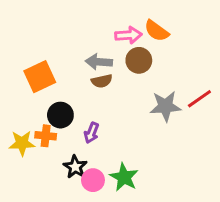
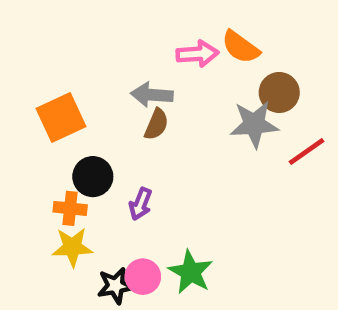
brown circle: (139, 60) -> (279, 92), moved
brown semicircle: (102, 81) -> (156, 124), turned -54
gray star: (165, 106) -> (254, 124), moved
yellow star: (22, 143) -> (72, 247), moved
black star: (75, 167) -> (116, 286), moved, turned 30

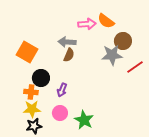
orange square: (61, 117) -> (27, 52), turned -35
pink circle: (143, 277) -> (60, 113), moved
black star: (116, 286) -> (34, 126), moved

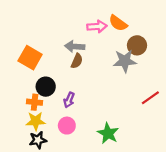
red line: (135, 67) -> (150, 98), moved
green star: (84, 120) -> (108, 133), moved

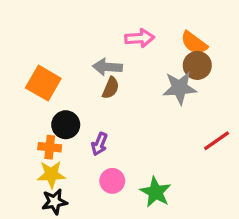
orange semicircle: (118, 23) -> (194, 43), moved
pink circle: (67, 126) -> (112, 181), moved

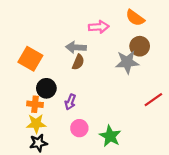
orange semicircle: (194, 43) -> (135, 18), moved

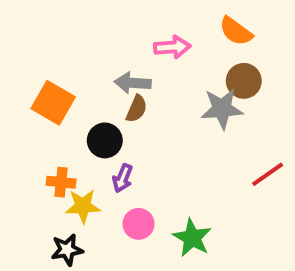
black circle: (46, 88) -> (105, 140), moved
yellow star: (36, 124) -> (83, 206), moved

